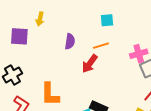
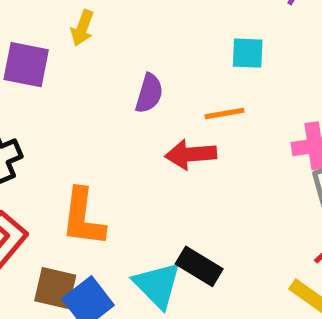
red arrow: (90, 64) -> (191, 154), turned 42

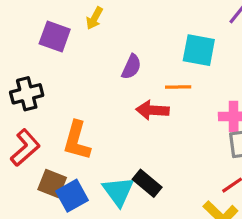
cyan square: (248, 53) -> (199, 50), size x1.5

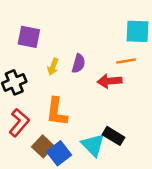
yellow arrow: (94, 18) -> (53, 67), moved
purple semicircle: (131, 67) -> (78, 64), moved
brown square: (52, 184) -> (43, 146), turned 30

